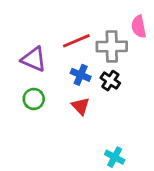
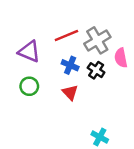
pink semicircle: (139, 27) -> (121, 58), moved
gray cross: (112, 46) -> (97, 40), turned -30

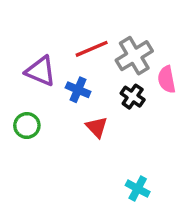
blue cross: (70, 65) -> (78, 90), moved
green circle: (29, 86) -> (27, 126), moved

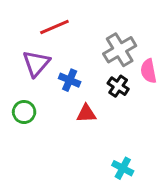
red line: (92, 49) -> (54, 27), moved
purple triangle: (41, 71) -> (36, 63), turned 48
red triangle: (97, 127) -> (86, 114), turned -50

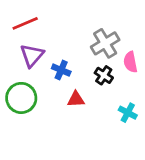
red line: (54, 27) -> (25, 23), moved
green circle: (24, 112) -> (21, 98), size x1.5
cyan cross: (123, 168) -> (128, 113), moved

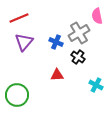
pink semicircle: (130, 62) -> (97, 16), moved
blue cross: (61, 70) -> (56, 42), moved
green circle: (21, 98) -> (17, 95), moved

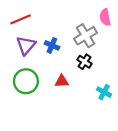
blue cross: (56, 42) -> (52, 45), moved
green circle: (17, 95) -> (26, 81), moved

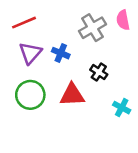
gray cross: (86, 36) -> (92, 28), moved
red triangle: (62, 81) -> (72, 95), size x1.5

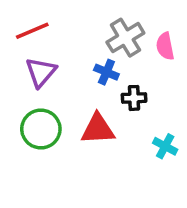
pink semicircle: (123, 20) -> (165, 46), moved
blue cross: (61, 53) -> (106, 72), moved
black cross: (99, 72) -> (134, 98), turned -36

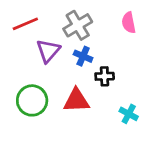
gray cross: (125, 38) -> (78, 25), moved
pink semicircle: (165, 46) -> (129, 23), moved
purple triangle: (41, 72) -> (48, 51), moved

